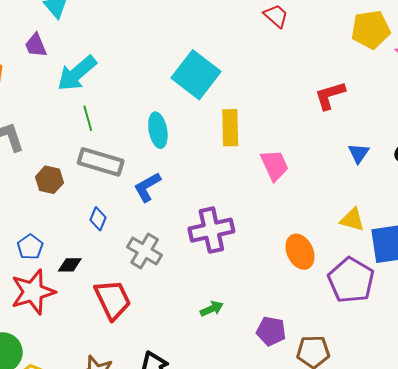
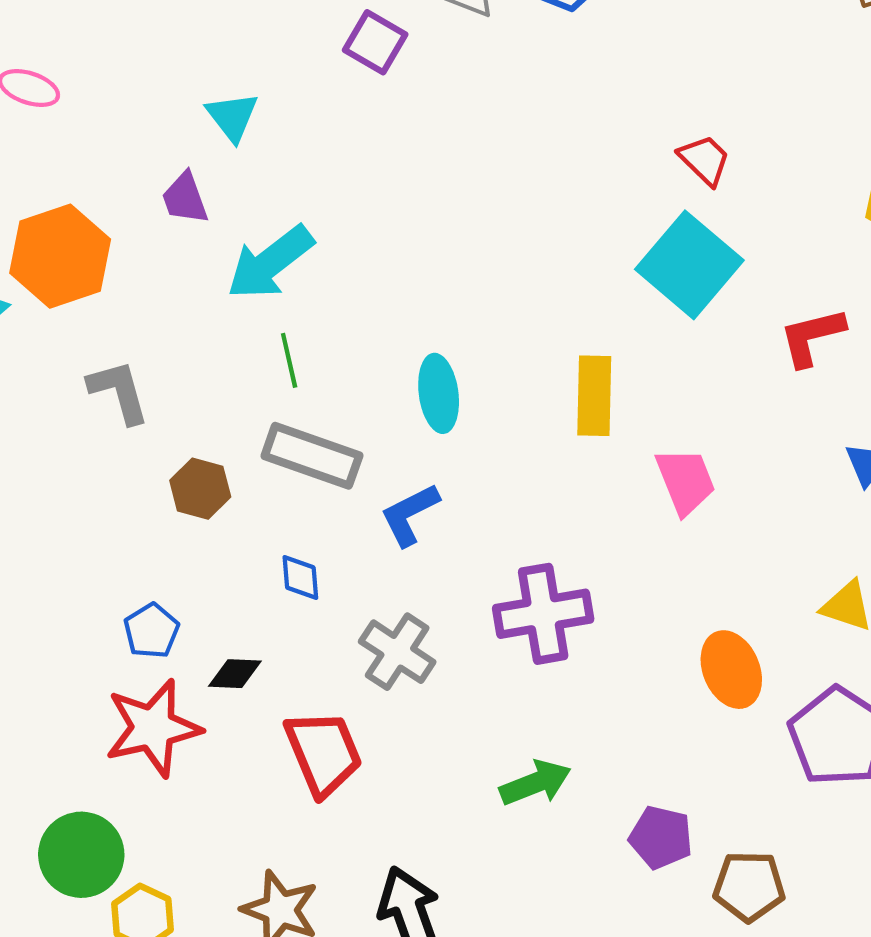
cyan square: (196, 75) -> (689, 265), moved
blue diamond: (98, 219) -> (300, 578), turned -30
green arrow: (212, 309) -> (535, 783), size x1.4

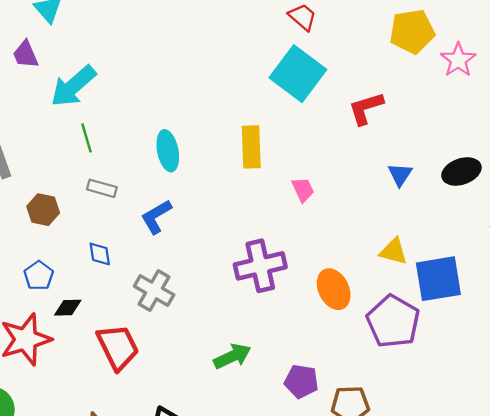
gray rectangle: (312, 456) -> (102, 188), size x0.6
pink trapezoid: (686, 481) -> (303, 190), size x0.7
purple cross: (543, 614) -> (260, 266), moved
blue pentagon: (151, 631) -> (39, 276), moved

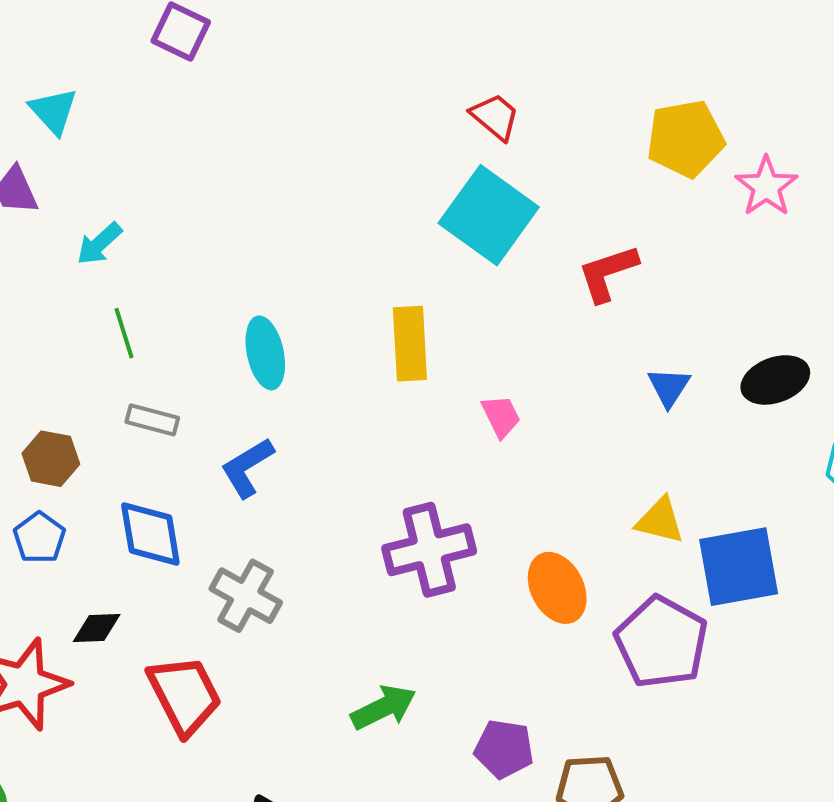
cyan arrow: (73, 86) -> (99, 244), size x0.6
blue diamond: (100, 254) -> (150, 534), size x1.6
blue pentagon: (39, 276) -> (39, 538), moved

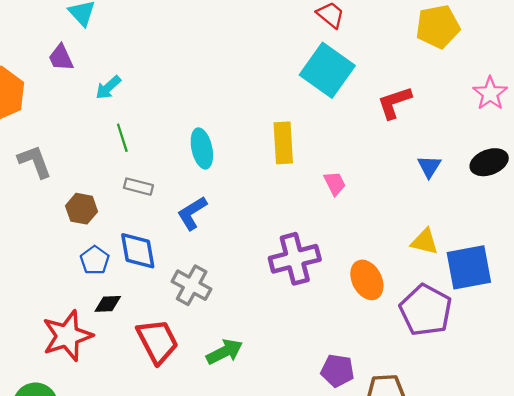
pink star: (766, 186) -> (490, 93), moved
blue pentagon: (39, 538) -> (95, 260), moved
green arrow: (384, 707) -> (224, 352), moved

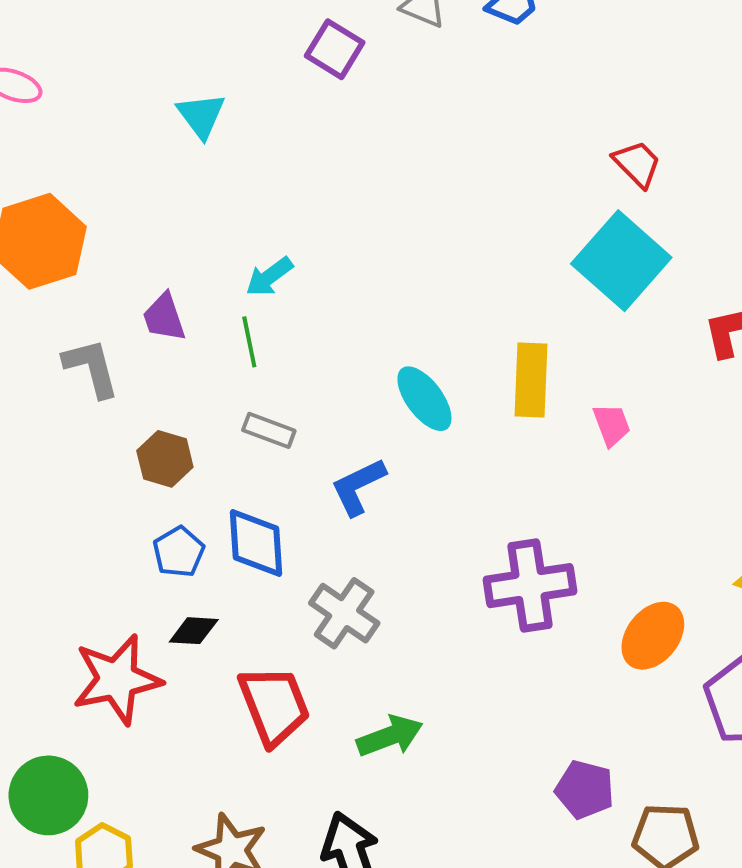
purple trapezoid: (61, 58) -> (164, 317), moved
cyan arrow: (108, 88) -> (269, 277), moved
cyan ellipse: (202, 148) -> (424, 399), moved, turned -30
pink trapezoid: (335, 183) -> (612, 425), moved
orange ellipse: (367, 280) -> (653, 636), turned 60

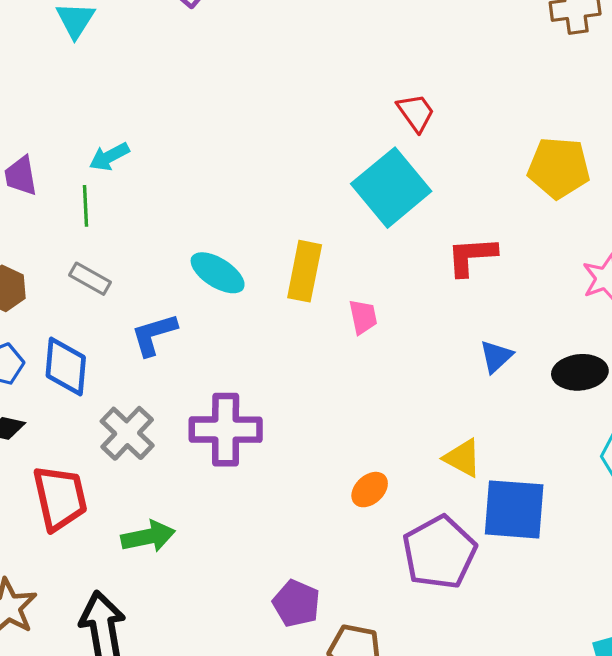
cyan ellipse: (424, 399) -> (218, 273), turned -30
purple cross: (530, 586) -> (226, 430), moved
orange ellipse: (653, 636) -> (370, 490), size x0.7

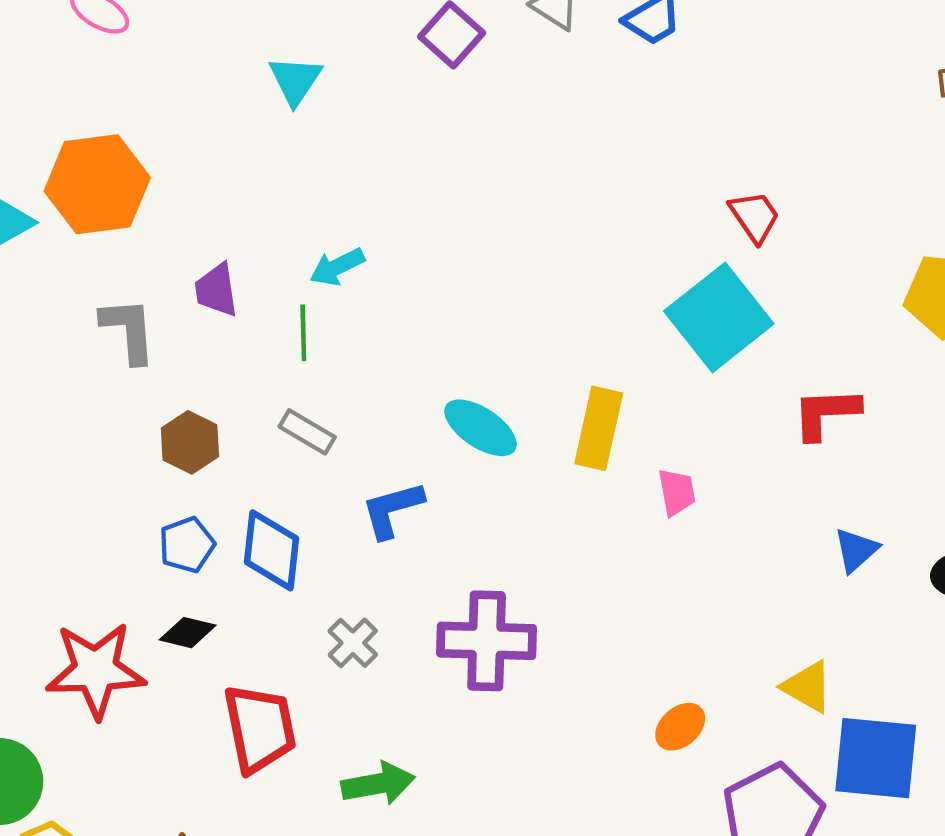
gray cross: (127, 433) -> (353, 643), size x0.7

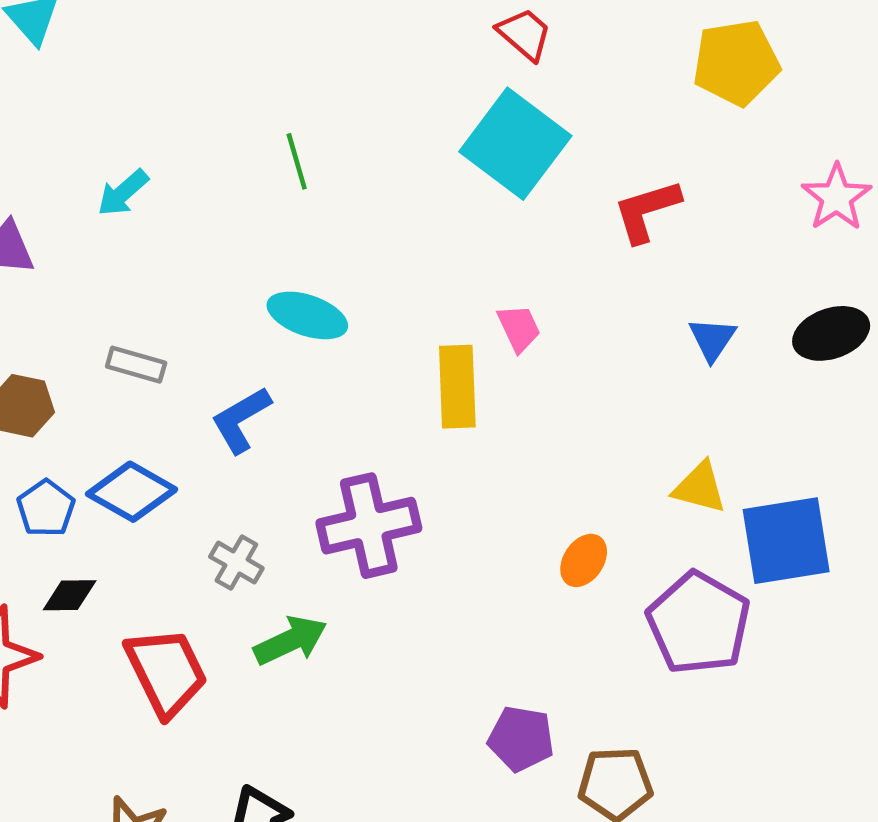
green line: (303, 333) -> (297, 161), moved
yellow rectangle: (599, 428) -> (457, 387), moved
blue diamond: (272, 550) -> (132, 492), turned -52
green arrow: (378, 784) -> (290, 641), moved

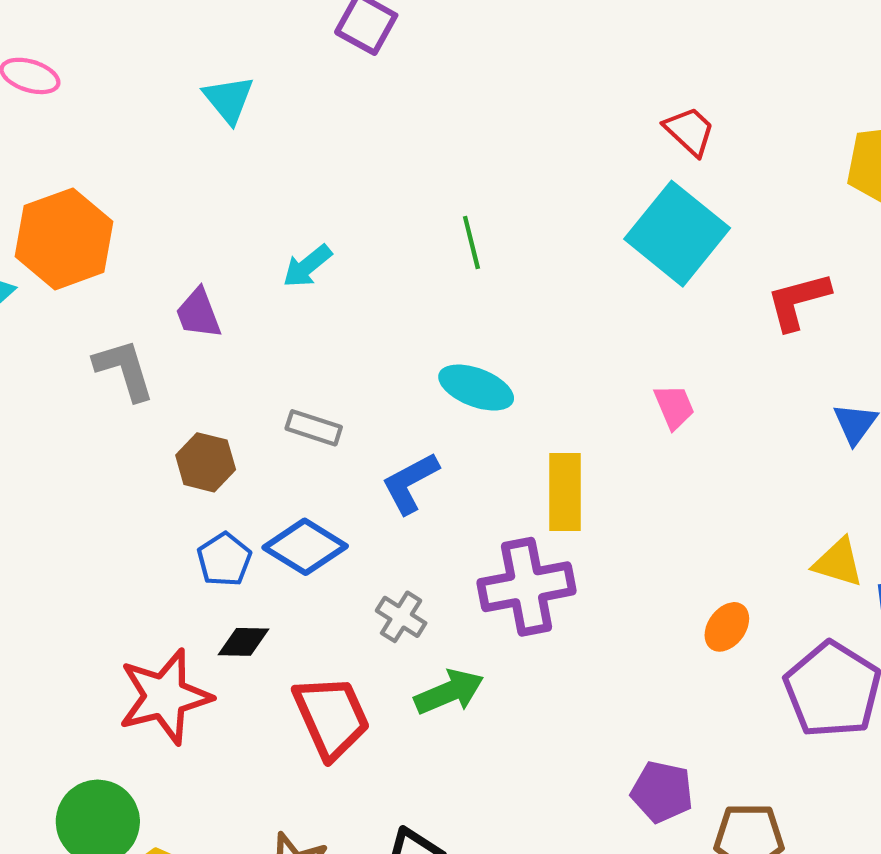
yellow rectangle: (457, 387) -> (565, 492), moved

